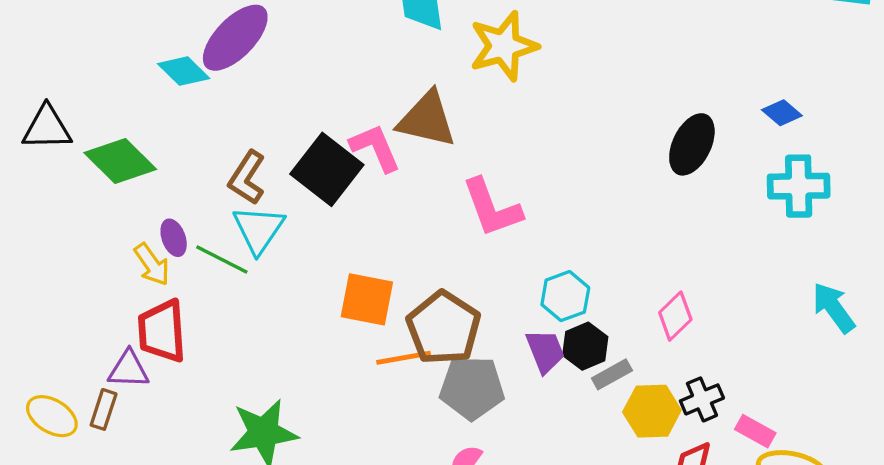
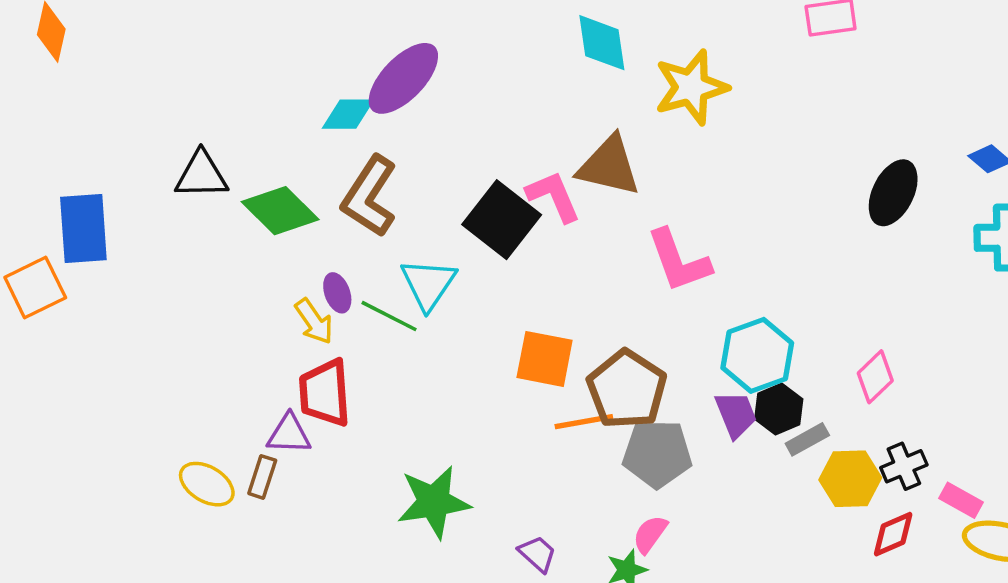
cyan diamond: (184, 71) -> (348, 114), turned -45
brown L-shape: (247, 178) -> (369, 196), moved, size x1.4
cyan hexagon: (565, 296) -> (757, 355), size x1.4

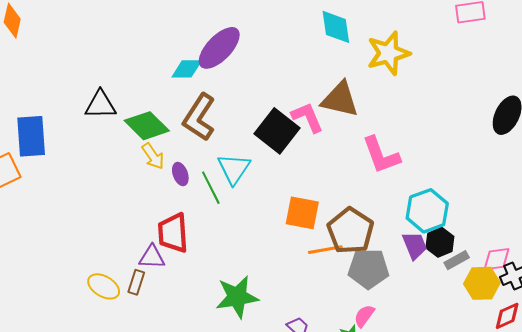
green line: (389, 316) -> (211, 188), turned 36
yellow arrow: (314, 321) -> (153, 156), moved
pink diamond: (875, 377) -> (497, 259), moved, turned 36

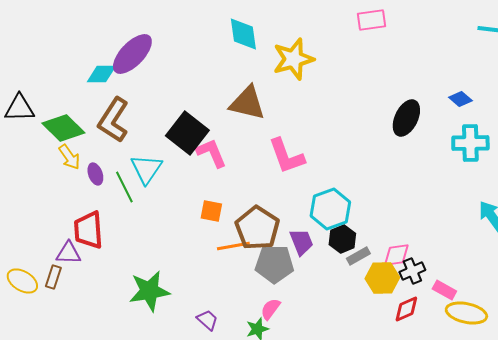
pink L-shape: (307, 117) -> (211, 153), moved
orange square: (302, 213) -> (211, 211), size x0.7
purple trapezoid: (415, 245) -> (301, 242), moved

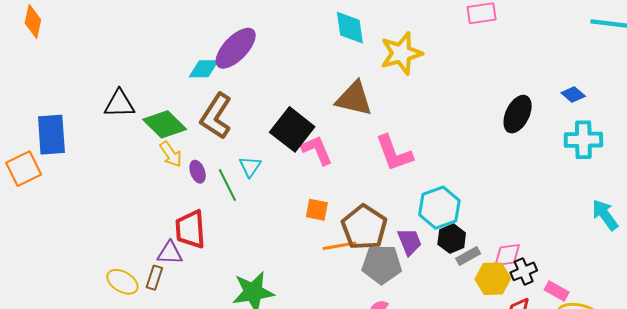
cyan triangle: (146, 169) -> (250, 167), size x0.7

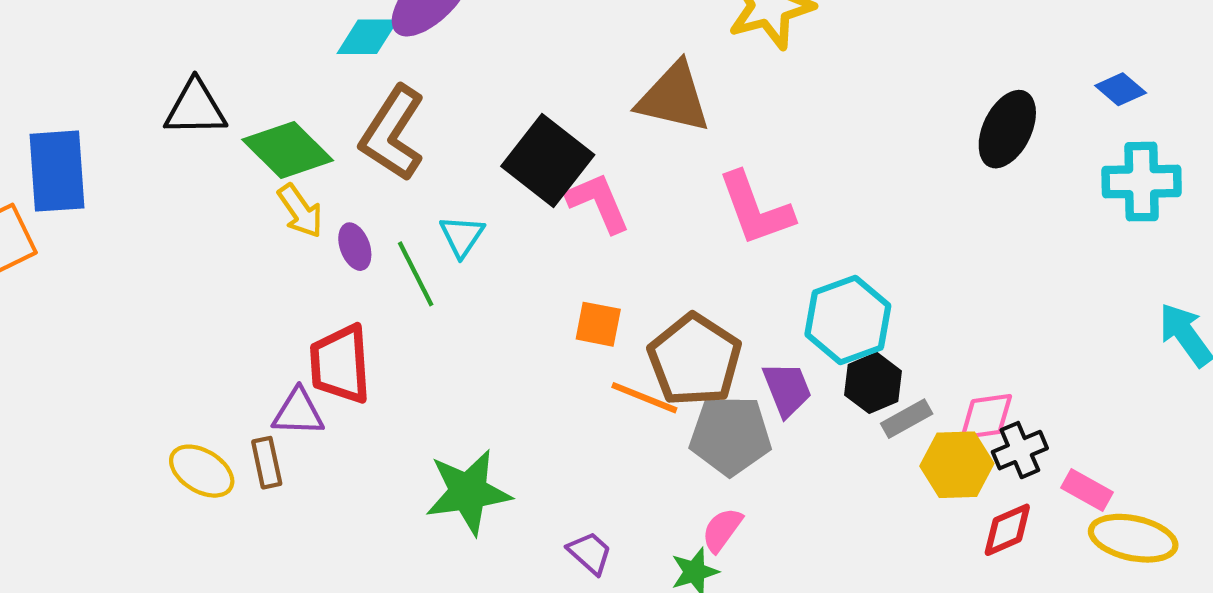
orange line: (340, 246) -> (644, 398), turned 32
brown rectangle: (154, 278) -> (267, 463), turned -30

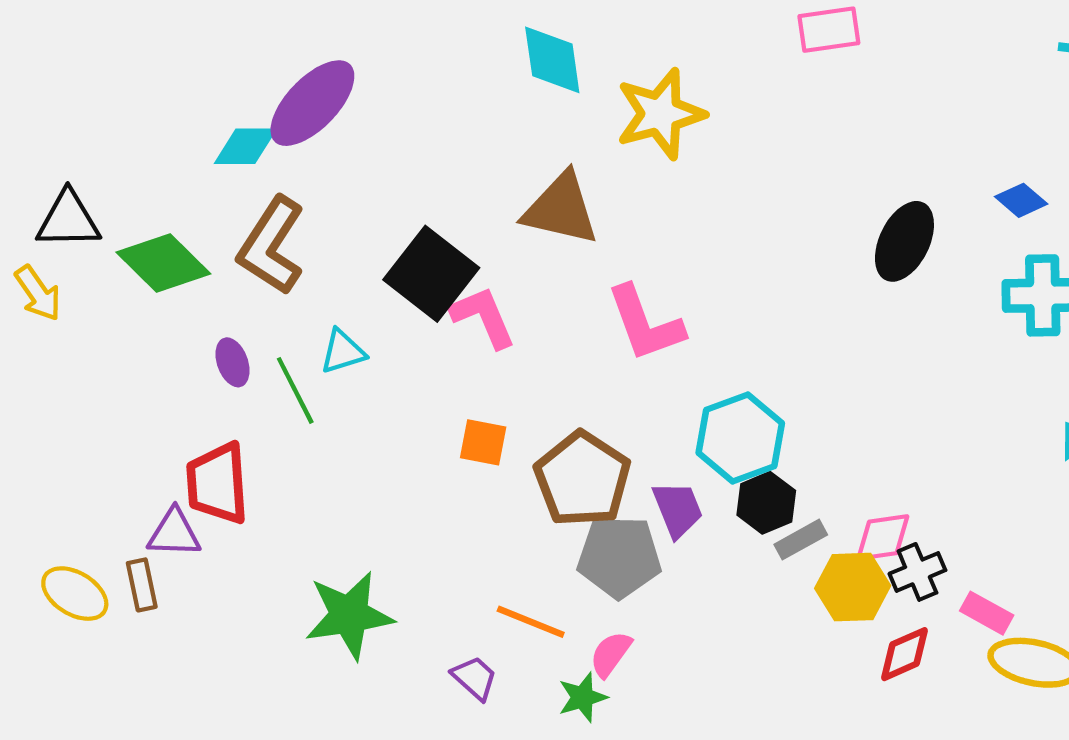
yellow arrow: (300, 211) -> (38, 293), moved
cyan triangle: (462, 236) -> (343, 352), turned 39
orange line: (644, 398) -> (531, 622), moved

